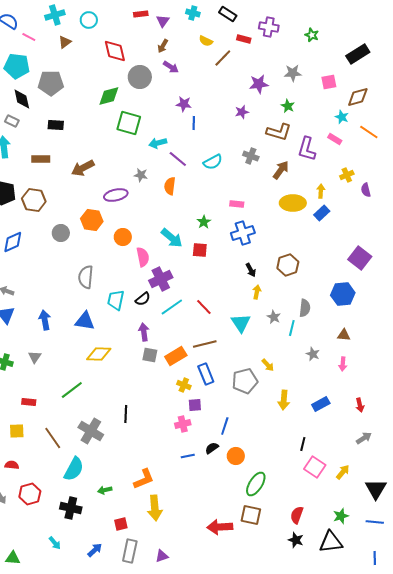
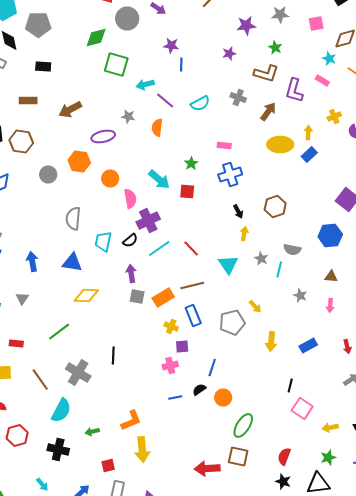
gray semicircle: (305, 308) -> (292, 250), turned 96
yellow arrow: (343, 472) -> (330, 428), moved, turned -140

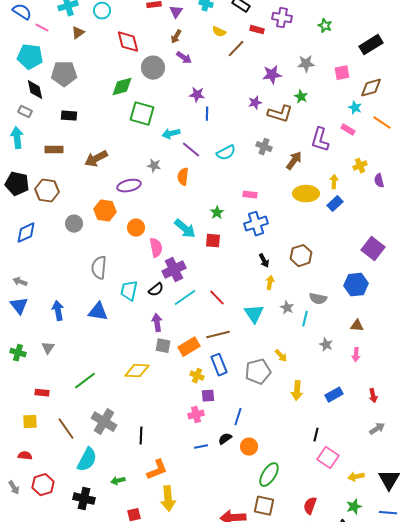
brown L-shape: (266, 74) -> (280, 114), moved
yellow diamond: (86, 296) -> (137, 371), moved
black line: (113, 356) -> (141, 436), moved

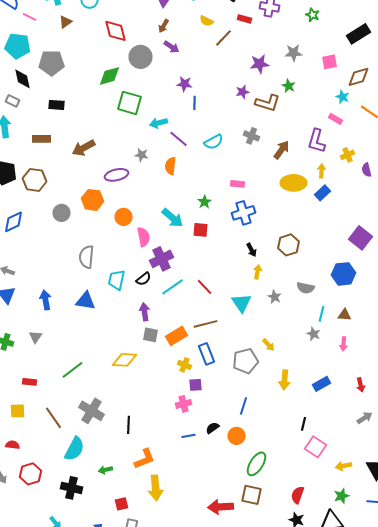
purple L-shape: (320, 140) -> (316, 141), moved
cyan line: (305, 319) -> (322, 314), moved
blue line: (238, 417) -> (244, 406), moved

